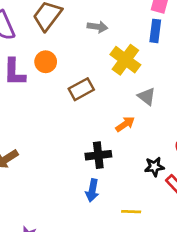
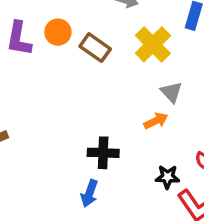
brown rectangle: (81, 89) -> (95, 48), moved, turned 55
orange arrow: (125, 124) -> (156, 121), moved

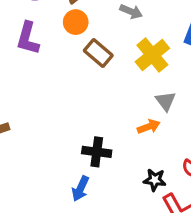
orange circle: (58, 32) -> (76, 22), moved

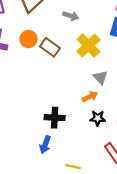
orange circle: (76, 22) -> (29, 39), moved
black star: (155, 180) -> (98, 118), moved

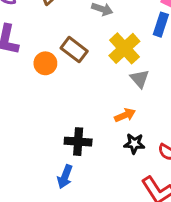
orange circle: (29, 39) -> (45, 63), moved
gray triangle: (100, 77) -> (140, 79), moved

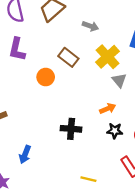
orange circle: (45, 63) -> (46, 77), moved
blue arrow: (65, 177) -> (25, 154), moved

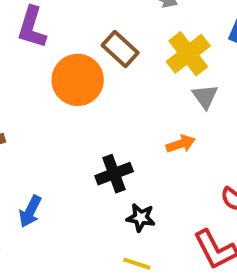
orange circle: (46, 77) -> (78, 80), size x1.6
black cross: (71, 129) -> (114, 174), turned -30
black star: (115, 131) -> (141, 218), moved

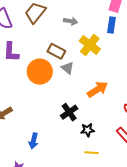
gray triangle: (205, 96) -> (68, 68), moved
orange arrow: (181, 144) -> (97, 89), size x1.5

